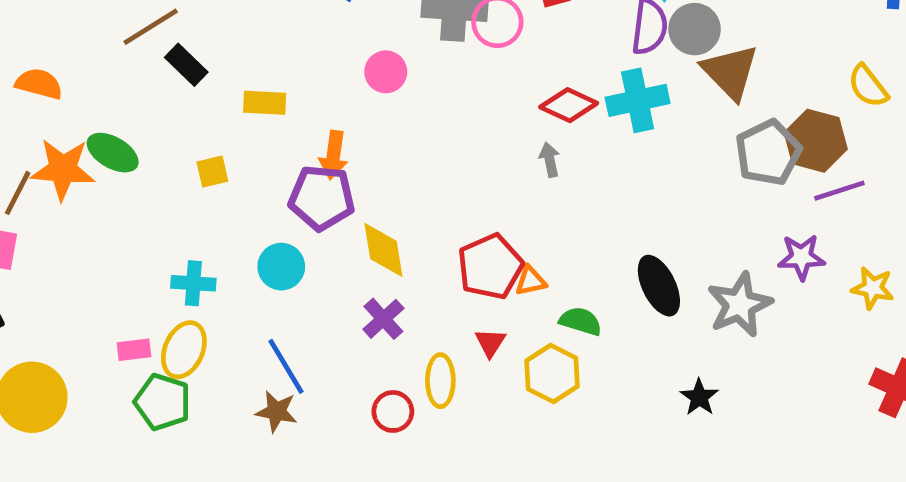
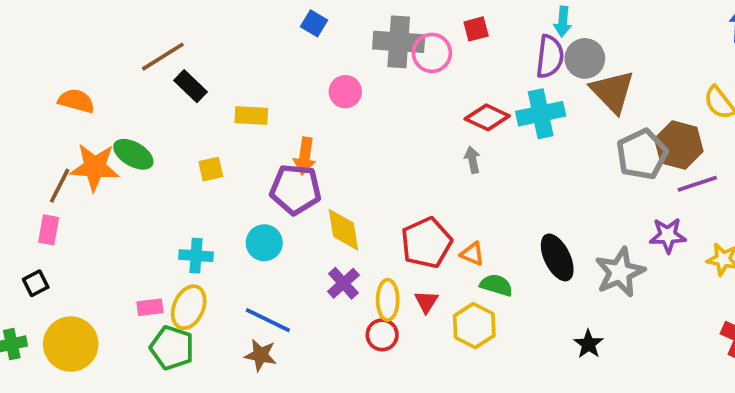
orange triangle: (531, 281) -> (472, 254), moved, turned 35
blue line: (286, 366) -> (268, 320), turned -33
yellow ellipse: (440, 381) -> (388, 300), moved
red circle: (393, 411) -> (382, 335), moved

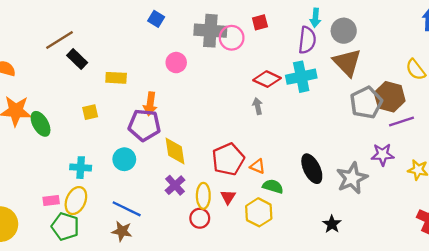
gray circle: (585, 58) -> (344, 31), moved
green ellipse: (133, 154) -> (41, 124), moved, turned 30

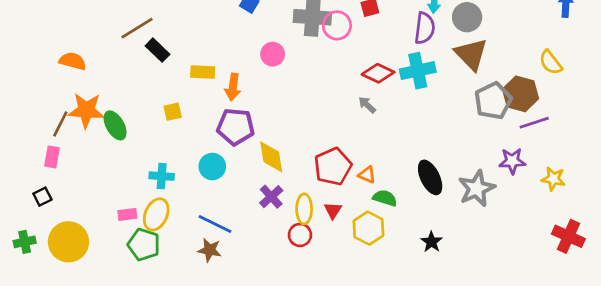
orange arrow: (150, 104) -> (233, 87), moved
gray arrow: (258, 106) -> (367, 105), turned -35
black star: (332, 224) -> (431, 242), moved

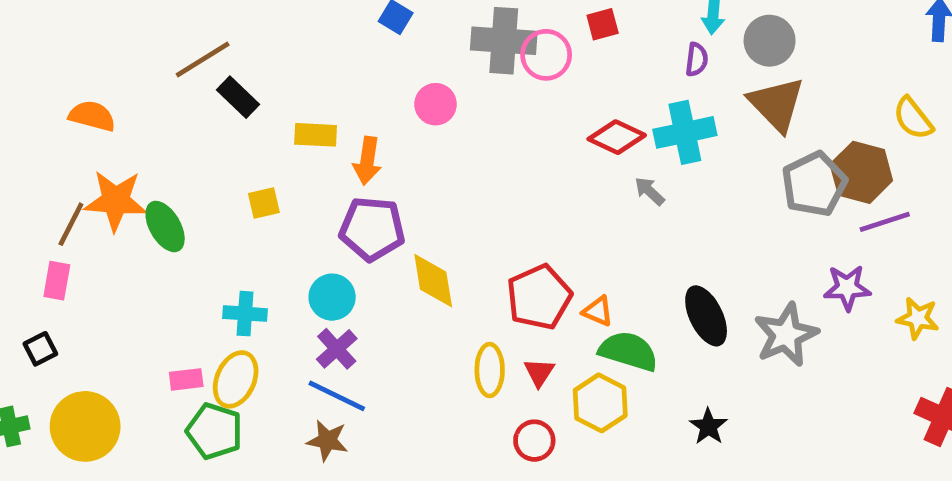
purple semicircle: (425, 28) -> (697, 59), size x0.6
gray arrow: (367, 105) -> (650, 191), moved
purple cross: (271, 197) -> (337, 349), moved
green semicircle: (385, 198) -> (628, 351), size x1.4
red circle: (300, 235) -> (534, 441), moved

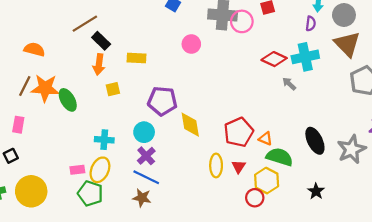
orange arrow: (367, 161) -> (99, 64), moved
brown line: (71, 224) -> (25, 86), moved
red circle: (534, 441) -> (255, 198), moved

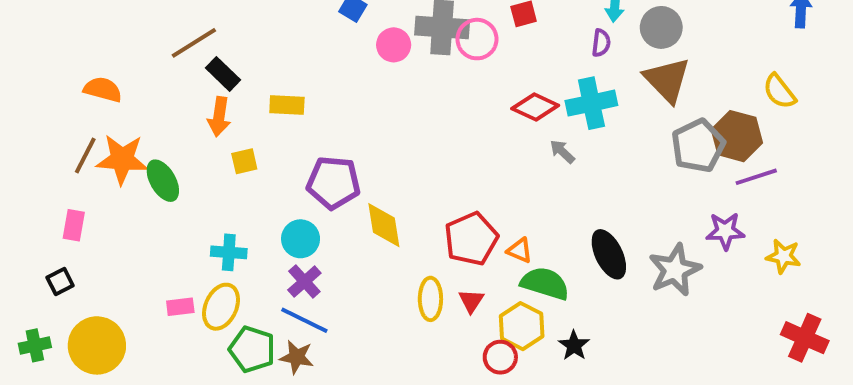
pink circle: (191, 44) -> (394, 45), moved
black star: (316, 191) -> (574, 345), moved
green pentagon: (90, 193) -> (252, 349), moved

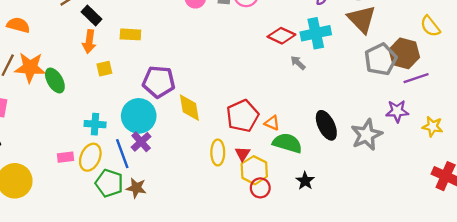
cyan circle: (301, 239) -> (139, 116), size x1.5
blue line: (304, 320) -> (122, 154), moved, turned 44
yellow hexagon: (522, 326) -> (254, 170), moved

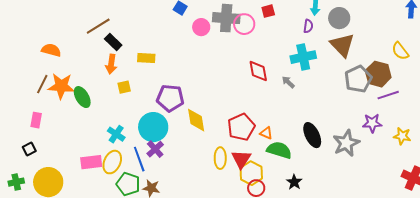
red diamond: (281, 36) -> (258, 71), moved, turned 55
cyan cross: (95, 124) -> (116, 134), turned 30
red triangle: (243, 154) -> (241, 159), size x1.5
pink rectangle: (66, 157) -> (91, 162), size x1.5

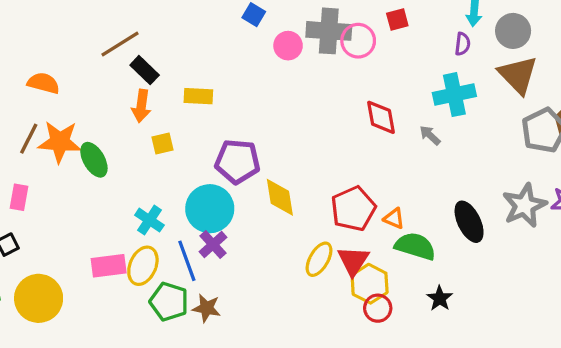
gray star: (346, 143) -> (524, 205), moved
yellow ellipse: (220, 158) -> (319, 259), turned 30

